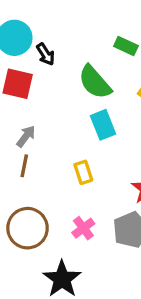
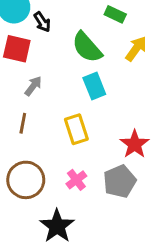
gray arrow: (26, 136) -> (33, 86), moved
yellow rectangle: (83, 172) -> (76, 129), size x1.4

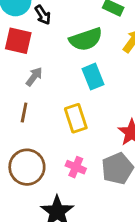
green semicircle: (87, 47) -> (86, 39), turned -68
pink cross: (76, 180) -> (76, 167), turned -30

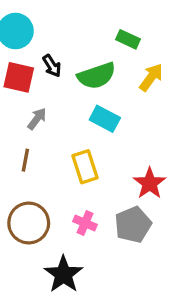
black arrow: (43, 15) -> (52, 66), moved
cyan rectangle: (93, 77) -> (105, 119), turned -40

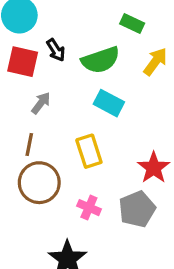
brown circle: (29, 223) -> (39, 183), moved

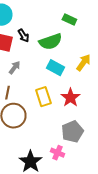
yellow arrow: (155, 62) -> (83, 63), moved
red star: (154, 168) -> (70, 98), moved
pink cross: (89, 208) -> (57, 153), moved

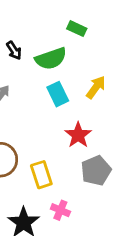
cyan rectangle: (55, 68) -> (58, 94), turned 36
yellow rectangle: (43, 97) -> (41, 175), moved
gray pentagon: (72, 132) -> (96, 171), moved

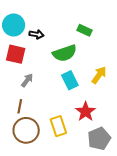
black arrow: (14, 50) -> (36, 34), moved, turned -48
yellow rectangle: (41, 175) -> (58, 126), moved

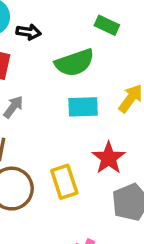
cyan rectangle: (70, 80) -> (83, 107), turned -66

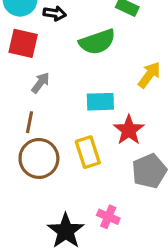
cyan rectangle: (83, 107) -> (100, 102), moved

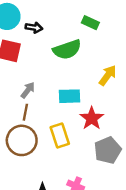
gray arrow: (40, 83) -> (28, 90), moved
brown line: (29, 122) -> (25, 112), moved

